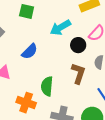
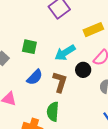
green square: (27, 11) -> (29, 47), moved
brown L-shape: (78, 73) -> (60, 82), moved

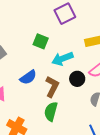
green square: (29, 47) -> (41, 41), moved
green semicircle: (53, 112) -> (51, 112), moved

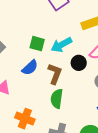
green square: (41, 41) -> (37, 44), moved

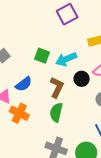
blue semicircle: (30, 68) -> (24, 84), moved
orange cross: (25, 119) -> (19, 113), moved

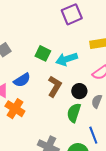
black circle: (82, 79) -> (79, 91), moved
green semicircle: (56, 112) -> (74, 113), moved

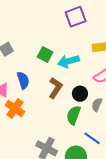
blue semicircle: (22, 80) -> (23, 80), turned -78
blue line: (93, 135) -> (92, 138), turned -36

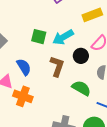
black circle: (80, 94) -> (81, 56), moved
green semicircle: (74, 115) -> (81, 88), turned 114

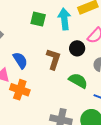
green square: (39, 37) -> (38, 19), moved
cyan arrow: (63, 37) -> (64, 19), moved, turned 115

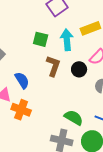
brown L-shape: (54, 59) -> (53, 66), moved
green semicircle: (78, 81) -> (74, 118), moved

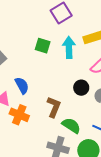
brown L-shape: (53, 66) -> (54, 107), moved
black circle: (79, 69) -> (81, 88), moved

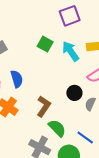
cyan arrow: (69, 47) -> (70, 51), turned -45

